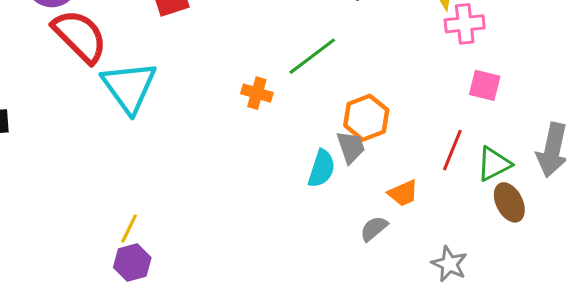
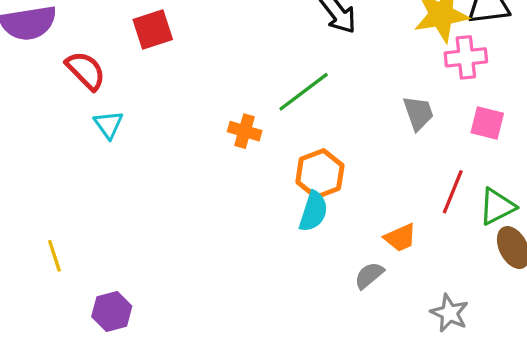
red semicircle: (80, 36) -> (86, 70), moved, size x0.7
cyan triangle: (129, 87) -> (108, 125), size x0.5
orange hexagon: (366, 118) -> (320, 174), moved
gray trapezoid: (351, 147) -> (418, 113), moved
yellow line: (129, 229) -> (54, 256), moved, turned -44

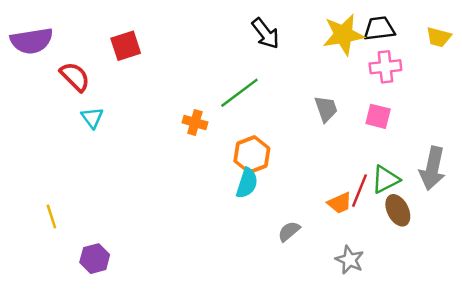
pink cross: (466, 57) -> (385, 67), moved
red line: (453, 192) -> (359, 191), moved
orange trapezoid: (400, 238) -> (340, 203), moved

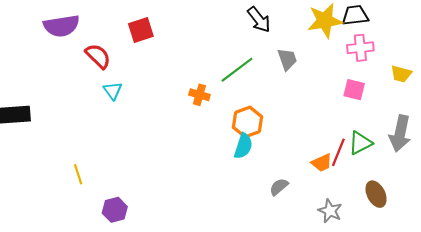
yellow trapezoid: (439, 37) -> (401, 74), moved
gray trapezoid: (326, 109) -> (287, 59), moved
brown ellipse: (398, 210) -> (376, 194), moved

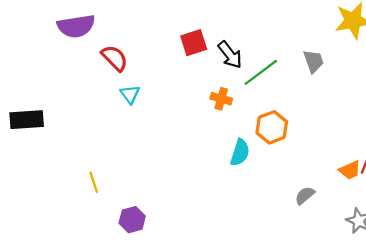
black arrow: (259, 20) -> (230, 55), moved
red square: (141, 30) -> (194, 43), moved
cyan semicircle: (243, 146) -> (240, 153), moved

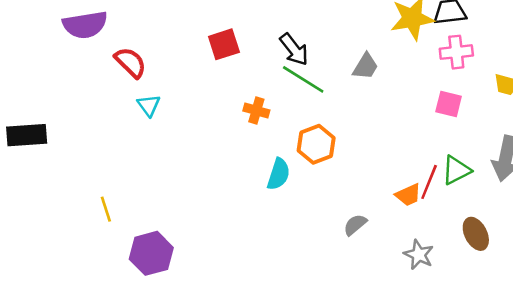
black arrow: (230, 55) -> (294, 49), moved
gray trapezoid: (314, 61) -> (365, 66), turned 50
green line: (261, 72) -> (303, 79), turned 69
purple hexagon: (132, 220) -> (151, 253), size x1.4

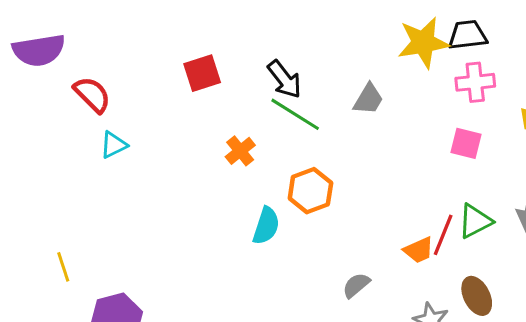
cyan triangle: (149, 105) -> (114, 145), turned 40
orange cross: (256, 110) -> (240, 151), turned 35
brown ellipse: (476, 234) -> (477, 296), moved

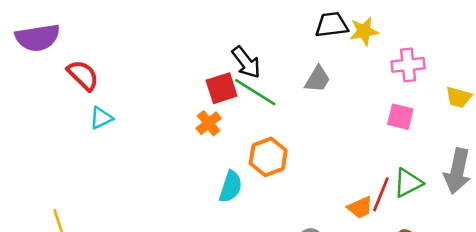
black trapezoid: (468, 35) -> (332, 25), moved
yellow star: (423, 43) -> (364, 31), size x0.7
red square: (202, 73) -> (222, 88), moved

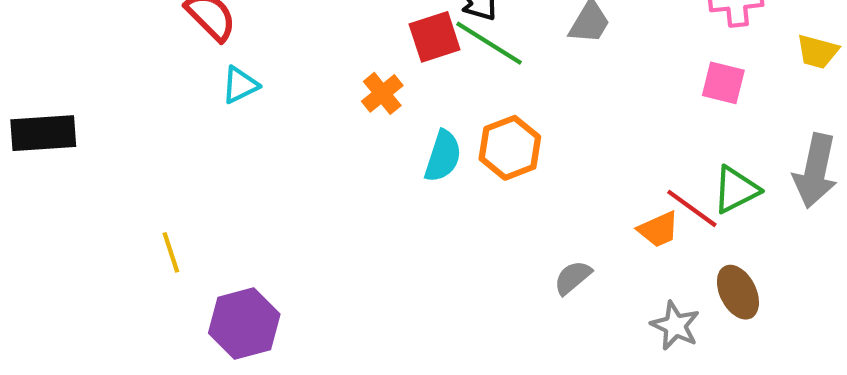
orange cross: (209, 123) -> (382, 93), moved
cyan semicircle: (231, 187) -> (443, 156), moved
red line: (381, 194) -> (692, 208), turned -76

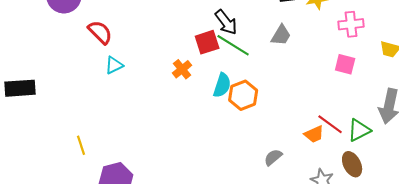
cyan semicircle: (443, 156) -> (222, 85), moved
green triangle: (736, 190) -> (359, 130), moved

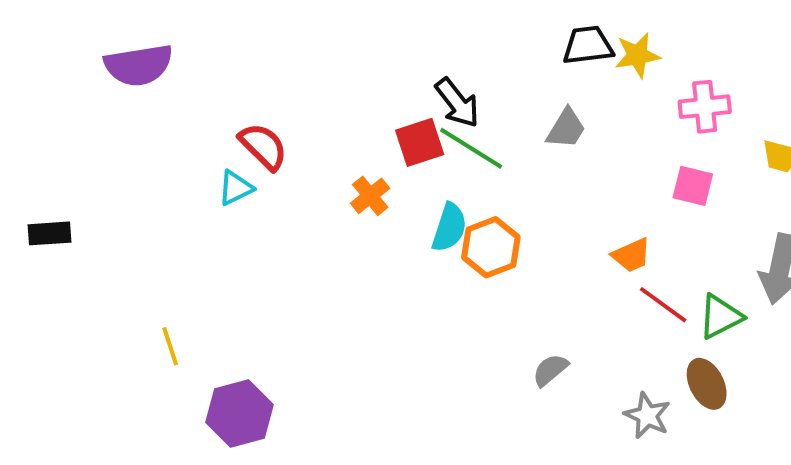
red semicircle: (100, 32) -> (263, 146), moved
black rectangle: (20, 88) -> (49, 233), size x0.7
orange trapezoid: (314, 134) -> (631, 255), moved

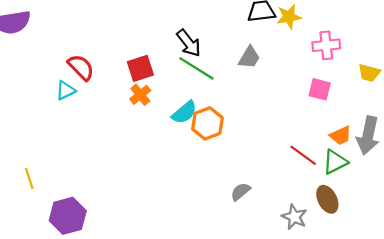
red square: (420, 142) -> (140, 68), moved
cyan semicircle: (449, 227) -> (184, 112), turned 32
orange trapezoid: (631, 255) -> (341, 136), moved

